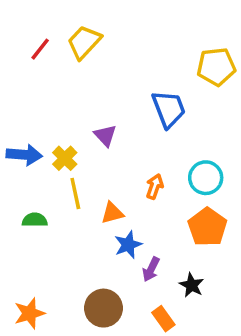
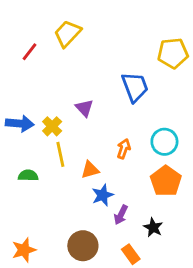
red line: (40, 49) -> (30, 52), moved

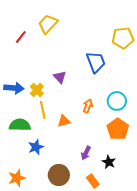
green semicircle: (28, 175) -> (20, 125), size x1.5
blue star: (103, 195) -> (36, 147), moved

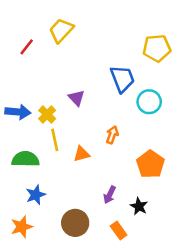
cyan circle: (117, 101) -> (149, 102), moved
blue star: (36, 147) -> (36, 195), moved

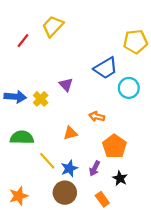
blue trapezoid: (122, 79) -> (106, 68), turned 80
orange arrow: (112, 135) -> (97, 117), turned -96
yellow line: (55, 140) -> (47, 161), moved, turned -30
orange pentagon: (150, 164) -> (114, 146), moved
blue star: (36, 195) -> (69, 168), moved

